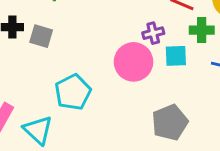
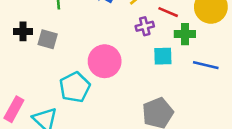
purple cross: (153, 33) -> (145, 26), moved
pink circle: (134, 62) -> (105, 61), moved

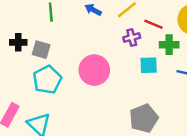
cyan pentagon: (75, 87) -> (47, 80), moved

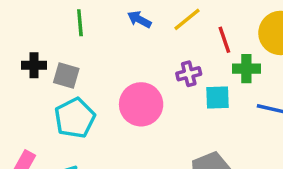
red line: (153, 24) -> (224, 40), turned 48
purple cross: (132, 37) -> (189, 74), moved

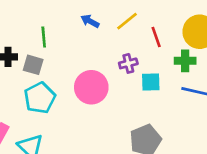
green line: (80, 23) -> (44, 37), moved
green cross: (246, 69) -> (185, 61), moved

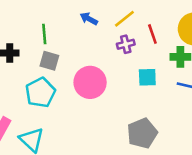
purple cross: (128, 63) -> (126, 44), moved
gray square: (33, 65) -> (49, 61), moved

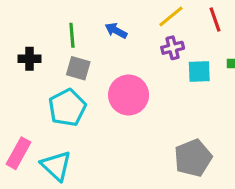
blue arrow: (89, 19) -> (116, 31), moved
red line: (152, 34) -> (215, 20), moved
cyan square: (147, 77) -> (199, 71), moved

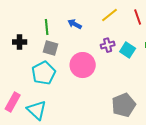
purple cross: (173, 48) -> (108, 45), moved
cyan square: (199, 71) -> (128, 50), turned 35

